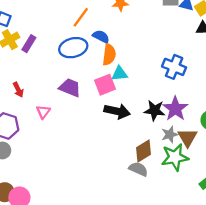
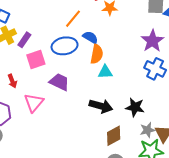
pink square: (105, 85) -> (36, 60), moved
purple star: (175, 109) -> (152, 41), moved
pink triangle: (43, 112) -> (34, 103), size x1.5
brown diamond: (143, 151) -> (114, 136), moved

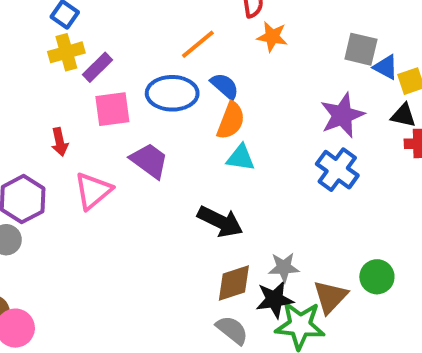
black star: (135, 107) -> (275, 299), moved, turned -30
gray star: (147, 130) -> (284, 267), moved

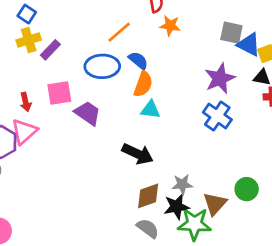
blue triangle: (386, 67) -> (249, 44), size x1.4
pink square: (112, 109) -> (59, 93), moved
pink triangle: (93, 191) -> (24, 132), moved

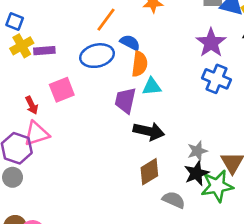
purple rectangle: (50, 50) -> (44, 51), turned 54
purple trapezoid: (88, 113) -> (125, 100), moved, turned -100
pink triangle: (24, 132) -> (37, 134), turned 36
brown diamond: (148, 196) -> (149, 172), moved

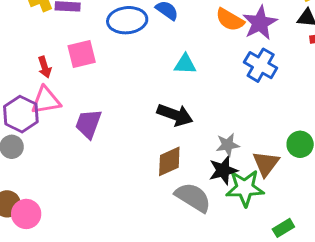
orange semicircle: (140, 64) -> (230, 20), moved, turned 105
purple trapezoid: (125, 100) -> (88, 124), moved
gray semicircle: (174, 200) -> (193, 197), size x1.4

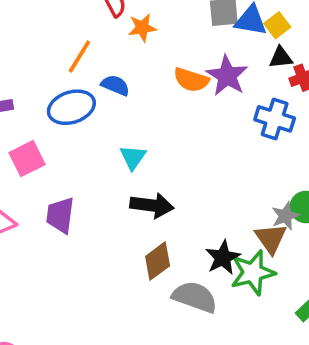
cyan triangle: (185, 64) -> (133, 157), moved, turned -45
blue cross: (261, 65) -> (275, 119), moved
purple trapezoid: (88, 124) -> (60, 215), moved
gray star: (228, 145) -> (285, 216), moved

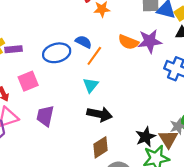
orange line: (79, 56) -> (94, 56), moved
purple star: (227, 76) -> (150, 41), turned 30
black star: (223, 257) -> (146, 137), moved

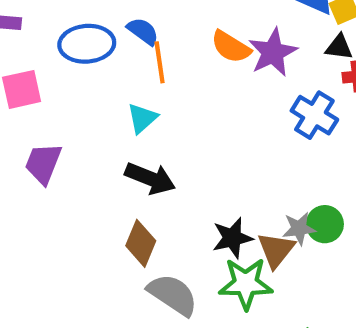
purple star: (150, 41) -> (273, 52), turned -30
orange line: (94, 56) -> (160, 62), turned -54
brown diamond: (101, 147) -> (141, 243), turned -45

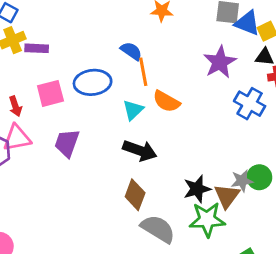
blue ellipse: (87, 44) -> (93, 82), moved
orange semicircle: (231, 47) -> (166, 101), moved

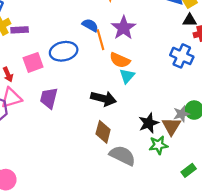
purple star: (220, 62) -> (124, 28), moved
cyan triangle: (133, 110) -> (127, 76), moved
green star: (207, 219) -> (158, 145), size x0.7

